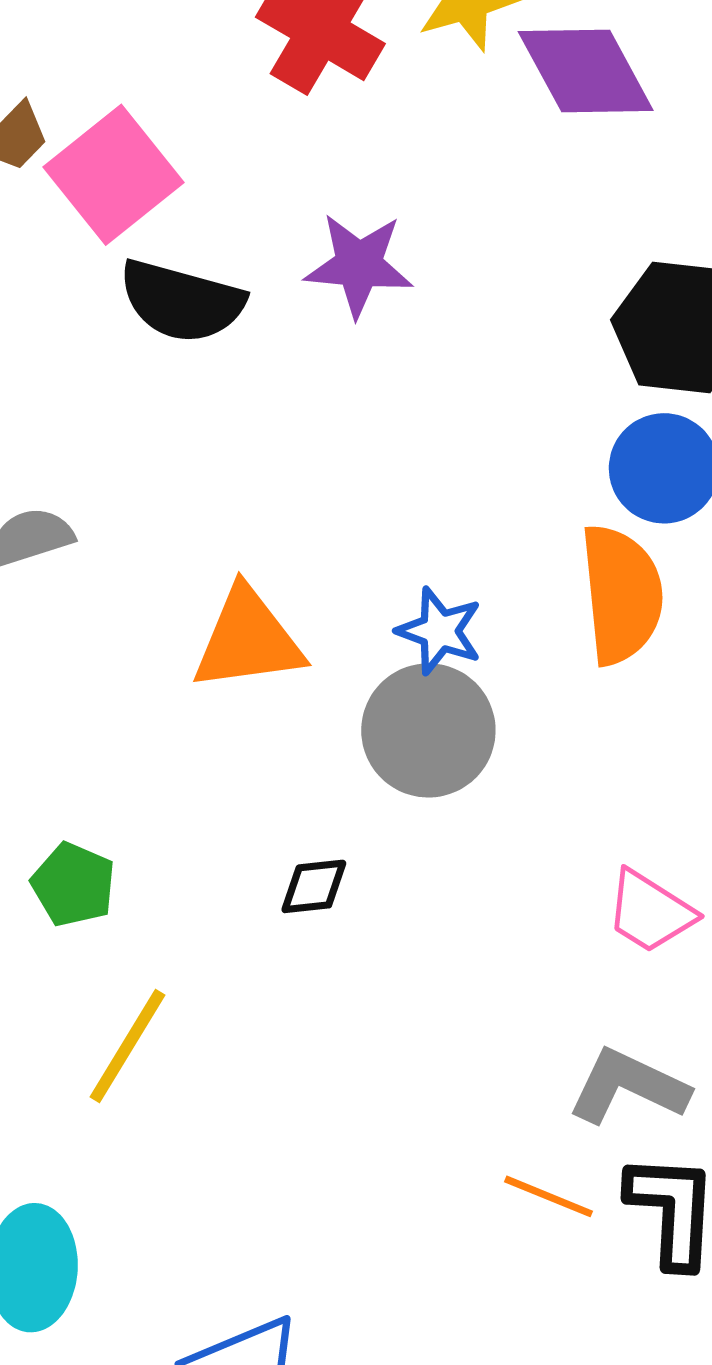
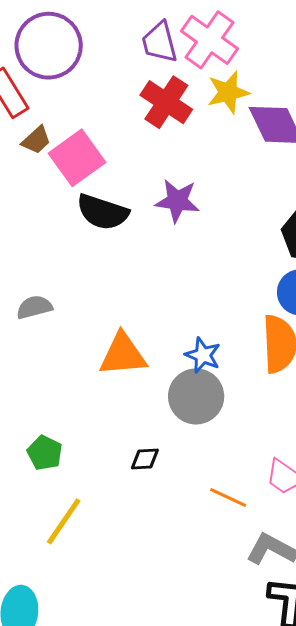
orange line: (548, 1196) -> (228, 498), moved

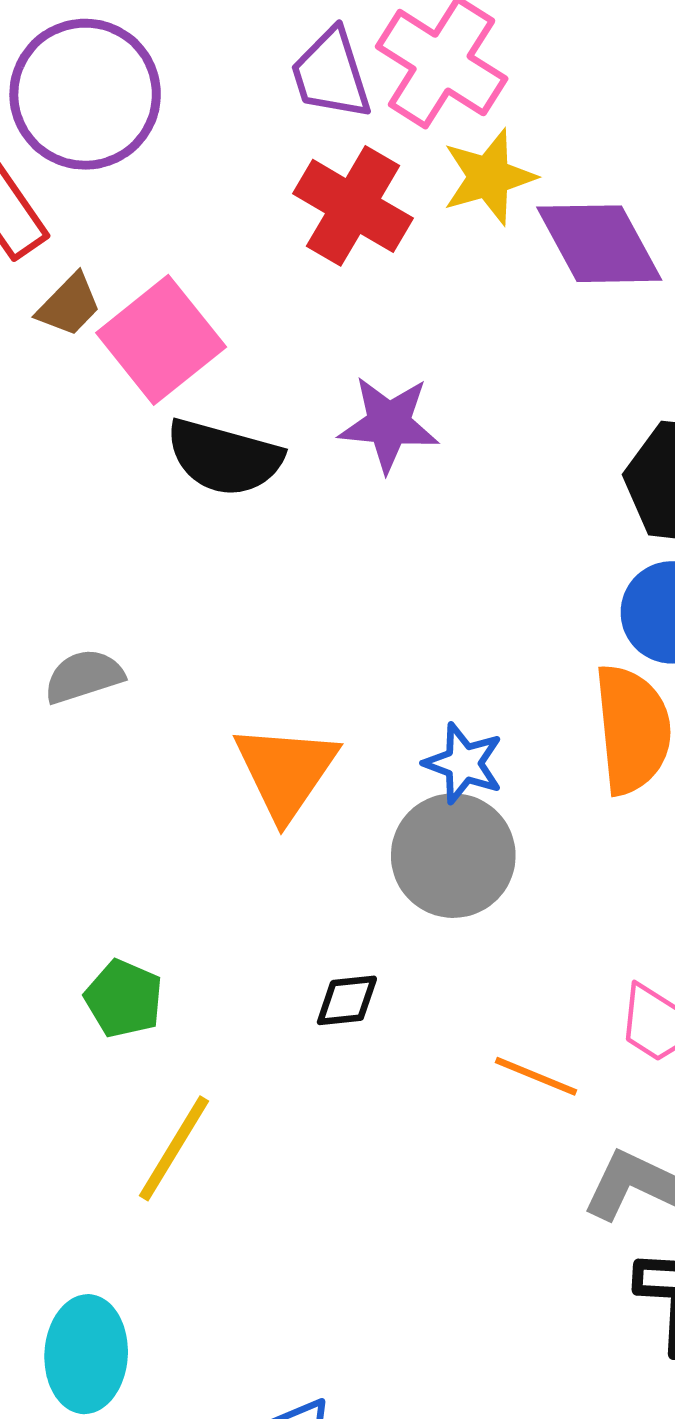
orange triangle: (123, 355) -> (286, 771), turned -48

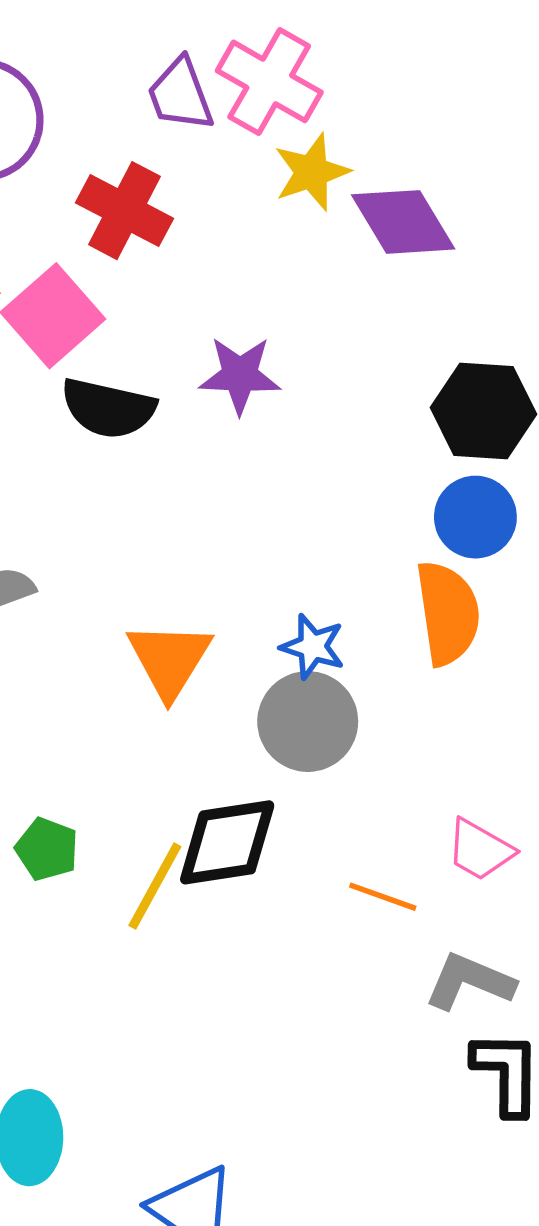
red cross: (353, 206) -> (125, 211), moved
black diamond: (347, 1000) -> (227, 842), size x2.0
yellow line: (174, 1148) -> (155, 886), moved

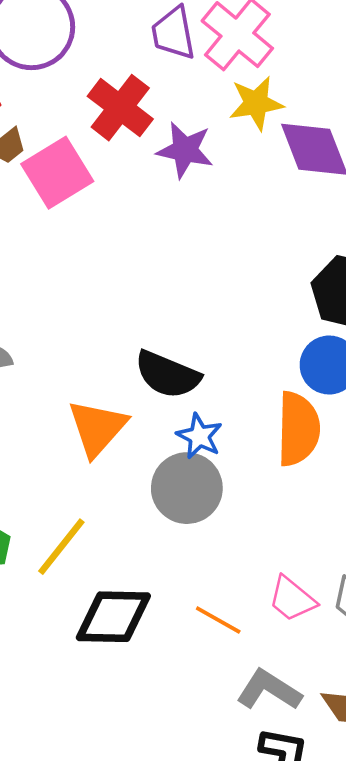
purple star: (240, 375) -> (185, 150), moved
black semicircle: (108, 408) -> (167, 375), moved
black diamond: (227, 842) -> (113, 617), moved
yellow line: (155, 886) -> (61, 547), moved

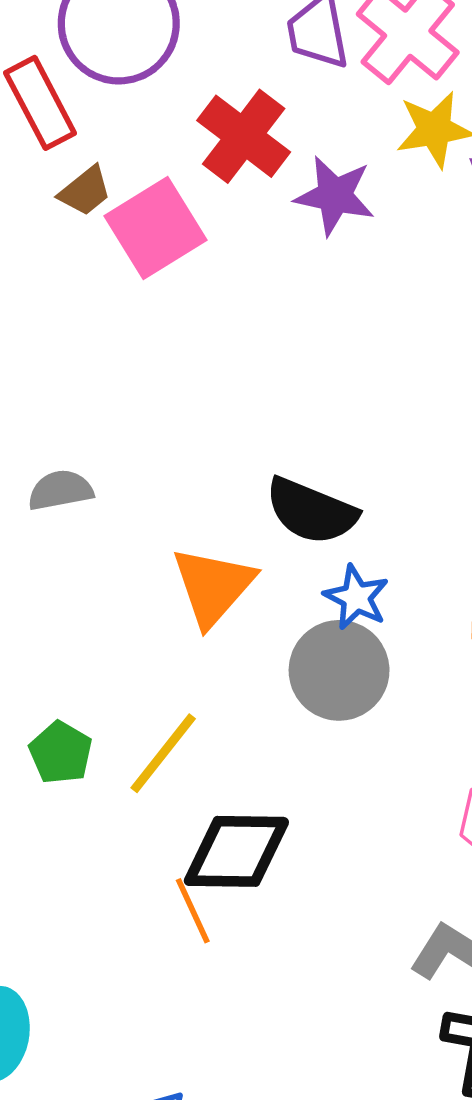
orange line: (218, 620) -> (193, 911), moved, turned 36

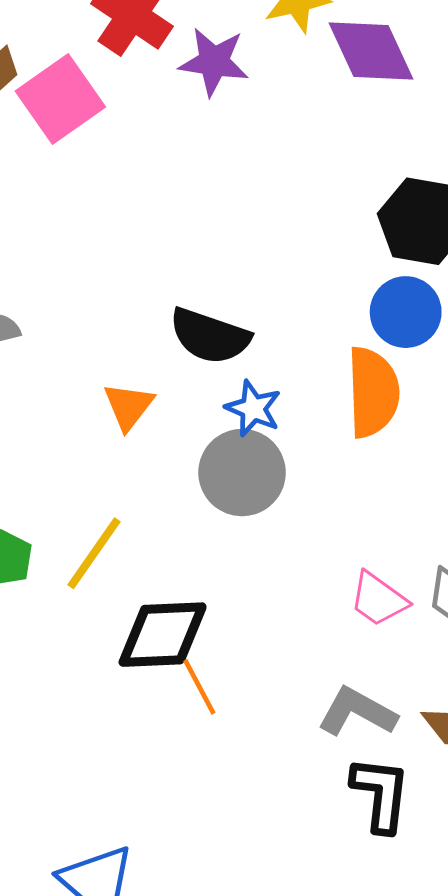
orange triangle: (213, 586) -> (129, 406), size x0.7
orange line: (193, 911) -> (199, 687), moved

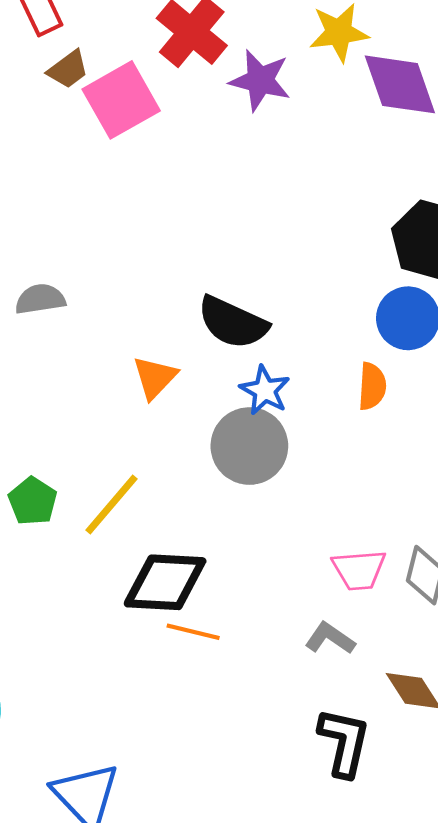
orange semicircle: (373, 392) -> (372, 386), size x0.6
pink trapezoid: (378, 599) -> (359, 570), turned -46
orange line: (199, 687) -> (193, 632), turned -54
gray L-shape: (357, 712) -> (330, 638), moved, size x0.7

